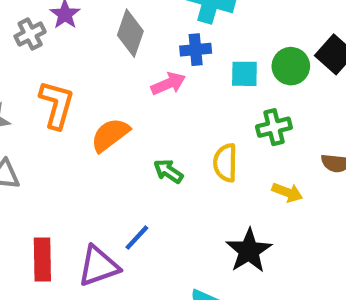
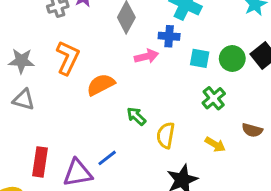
green cross: (274, 127) -> (214, 98), turned -35
yellow semicircle: (225, 163) -> (166, 135), moved

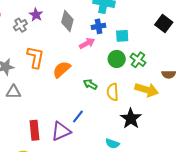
green circle: (232, 59) -> (117, 59), moved
yellow arrow: (215, 144) -> (147, 90), size x1.6

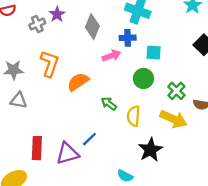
green cross: (138, 60) -> (176, 91), moved

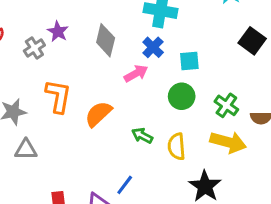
blue cross: (128, 38) -> (153, 47), turned -35

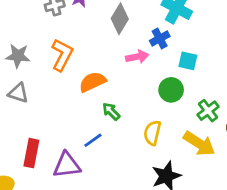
green arrow: (142, 136) -> (111, 111), moved
blue line: (125, 185) -> (93, 140), moved

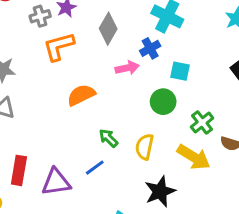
orange L-shape: (62, 55) -> (59, 46), moved, turned -132
green arrow: (111, 111) -> (109, 138), moved
blue line: (93, 140) -> (95, 168), moved

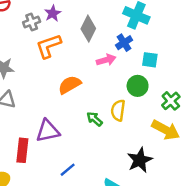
yellow semicircle: (145, 147) -> (118, 110), moved
blue line: (95, 168) -> (68, 170), moved
purple triangle: (56, 182) -> (48, 131), moved

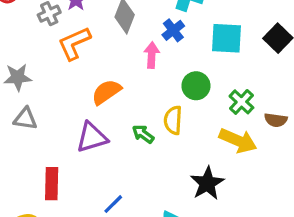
pink arrow: (106, 60) -> (152, 55), turned -66
cyan square: (150, 60) -> (226, 38), moved, size x1.5
purple triangle: (48, 131) -> (92, 137), moved

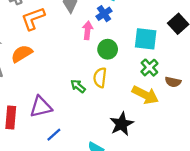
cyan square: (226, 38) -> (146, 39), moved
green circle: (196, 86) -> (108, 49), moved
orange semicircle: (106, 92) -> (22, 54), moved
purple triangle: (92, 137) -> (41, 107), moved

